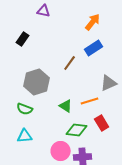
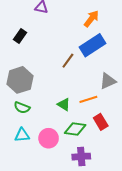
blue rectangle: (94, 48) -> (92, 45), size x1.4
gray hexagon: (37, 82) -> (20, 80), moved
pink circle: (61, 151) -> (49, 138), moved

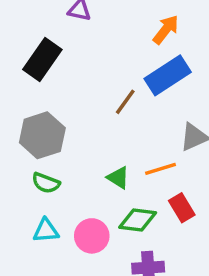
black rectangle: (20, 36) -> (42, 59), size x1.6

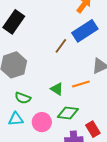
green semicircle: (46, 183) -> (23, 98), moved
red rectangle: (182, 208) -> (93, 129), moved

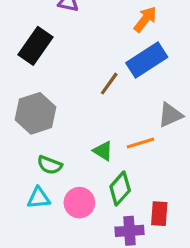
green diamond: (68, 113) -> (120, 189), turned -55
red rectangle: (93, 129) -> (159, 214), turned 35

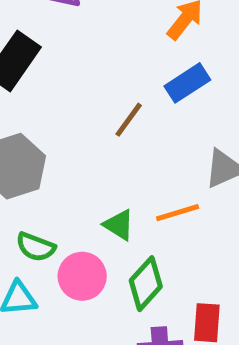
blue rectangle: (147, 60) -> (187, 83), size x0.7
pink circle: (79, 203) -> (82, 276), moved

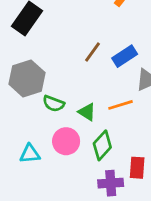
blue rectangle: (187, 83) -> (125, 56), moved
green semicircle: (36, 247) -> (54, 104), moved

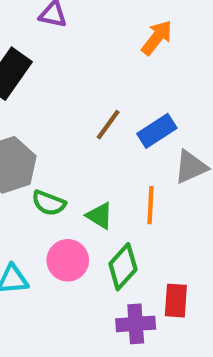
orange line: (120, 105) -> (151, 205), turned -70

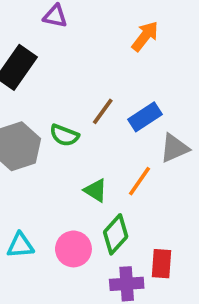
green semicircle: (49, 203) -> (64, 135), moved
orange line: (151, 205) -> (140, 181), turned 32
pink circle: (68, 260) -> (73, 249), moved

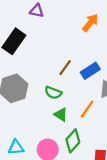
green semicircle: (64, 135) -> (53, 93), moved

